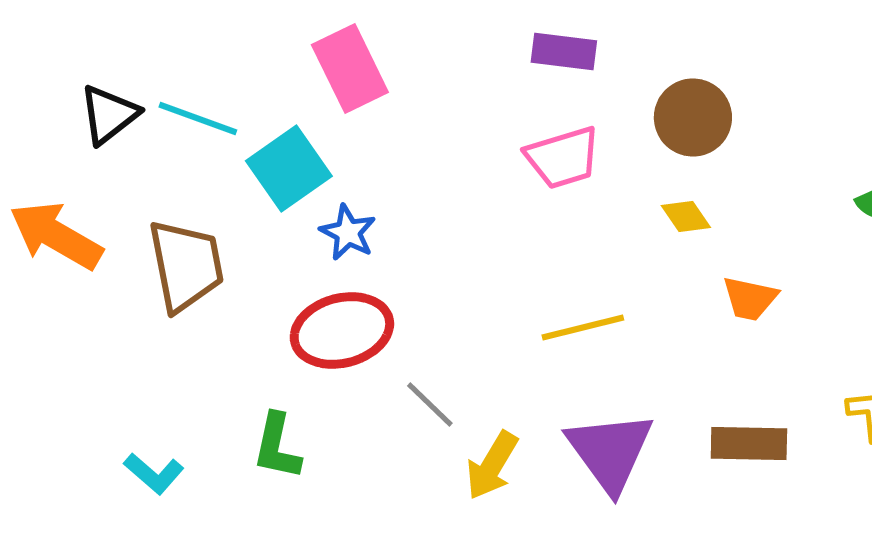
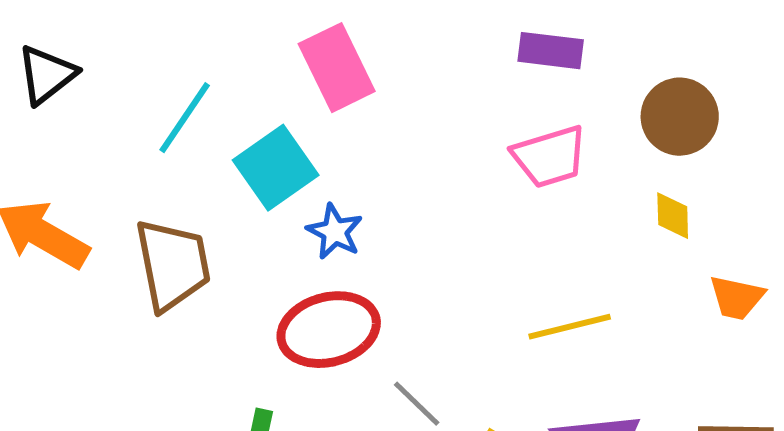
black triangle: (109, 114) -> (47, 75), moved
cyan line: (198, 118) -> (185, 118), turned -76
yellow diamond: (686, 216) -> (673, 216), turned 33

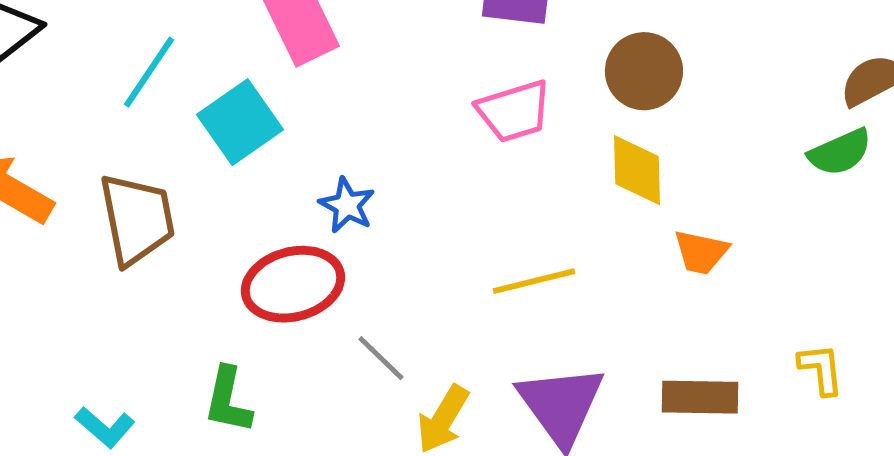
yellow diamond: (673, 216) -> (637, 170), size x1.5
blue star: (335, 232) -> (347, 205), moved

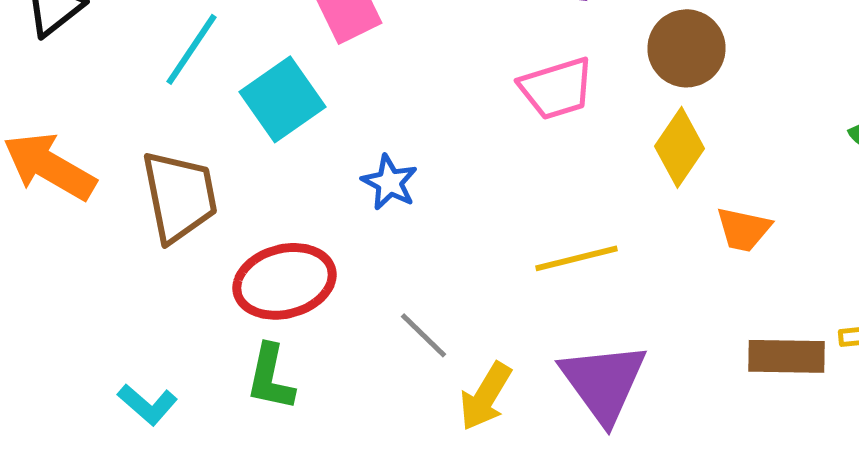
yellow diamond: (637, 170) -> (680, 147), turned 36
red ellipse: (293, 284) -> (284, 281), moved
brown rectangle: (700, 397) -> (786, 356), moved

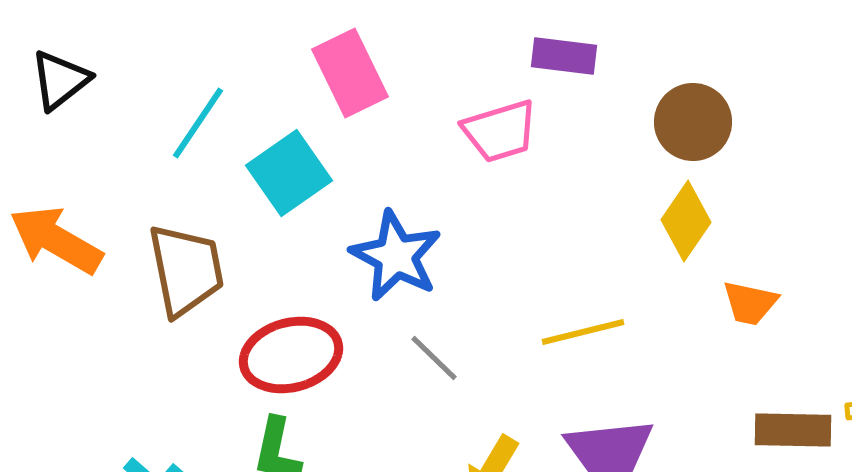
pink trapezoid: (556, 88) -> (500, 131), moved
blue star: (390, 182) -> (396, 256), size x1.6
gray line: (424, 335) -> (434, 358), moved

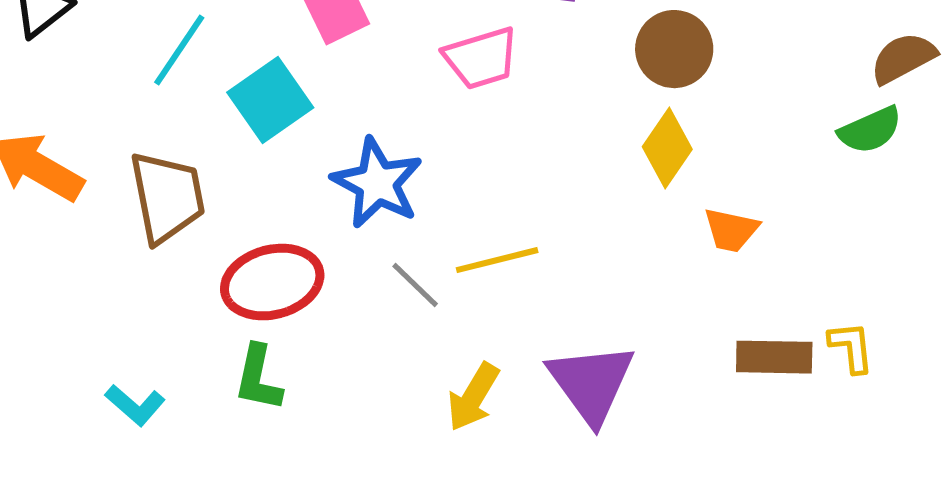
yellow line: (583, 332) -> (497, 260), moved

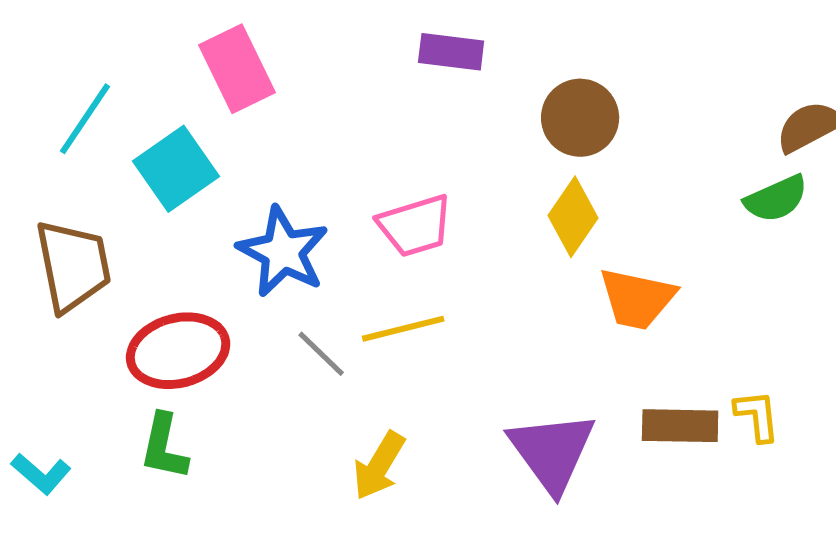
pink trapezoid: (481, 58) -> (415, 226), moved
orange trapezoid: (731, 230) -> (637, 299), size x1.4
purple triangle: (591, 383) -> (552, 452), moved

